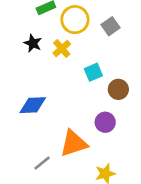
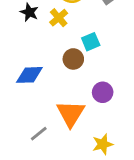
brown circle: (118, 89) -> (73, 59), moved
orange triangle: (74, 143) -> (71, 114), turned -40

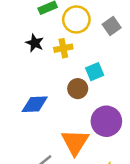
yellow cross: (59, 18) -> (63, 48), turned 30
purple circle: (103, 92) -> (106, 121), size x1.5

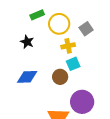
yellow cross: (63, 48) -> (68, 46), moved
blue diamond: (35, 104) -> (27, 77), moved

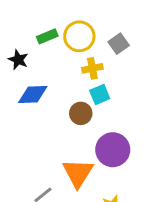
green rectangle: (37, 15) -> (47, 36), moved
black star: (27, 42) -> (18, 60), moved
blue diamond: (27, 77) -> (33, 94), moved

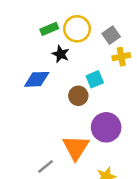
black star: (18, 60) -> (61, 54), moved
yellow cross: (92, 68) -> (121, 57), moved

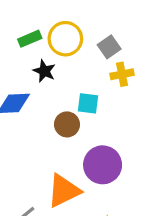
cyan square: (95, 79) -> (88, 103), turned 30
orange triangle: (76, 148) -> (64, 191), turned 32

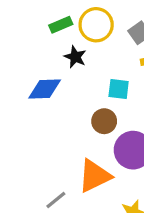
brown circle: (67, 124) -> (104, 121), moved

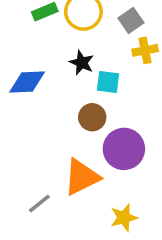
black star: (75, 57) -> (82, 63), moved

